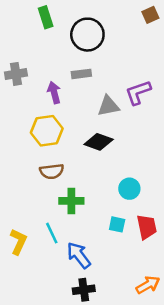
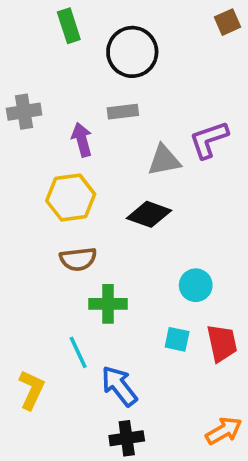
yellow L-shape: (18, 242) -> (31, 390), moved

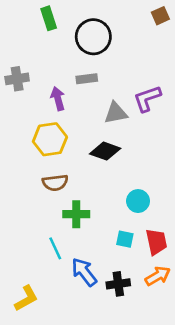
yellow L-shape: (31, 390) -> (26, 298), moved, turned 36
orange arrow: (224, 431) -> (158, 276), moved
black cross: (127, 438) -> (118, 284), moved

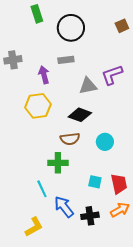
brown square: (160, 16) -> (122, 26), moved
brown semicircle: (55, 183) -> (70, 139), moved
cyan circle: (138, 201) -> (105, 142), moved
yellow L-shape: (26, 298) -> (34, 227), moved

